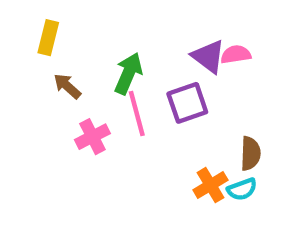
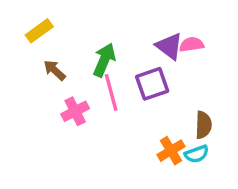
yellow rectangle: (48, 38) -> (39, 31), turned 40

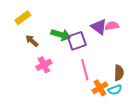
green arrow: (104, 60) -> (61, 35), turned 84
purple square: (152, 84) -> (77, 41), moved
pink line: (111, 92) -> (85, 70), moved

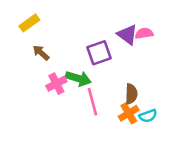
green arrow: (61, 35) -> (78, 78), moved
pink line: (85, 70) -> (93, 102), moved
brown semicircle: (119, 73) -> (131, 94), moved

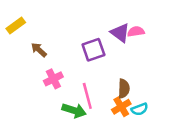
yellow rectangle: (29, 23) -> (16, 25), moved
green arrow: (78, 78) -> (74, 110), moved

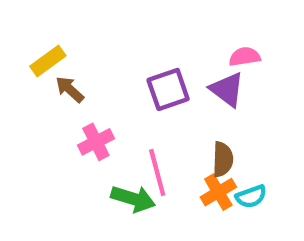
yellow rectangle: (16, 25) -> (48, 61), moved
purple triangle: (120, 33) -> (227, 89), moved

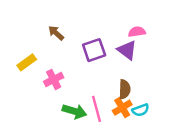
yellow rectangle: (48, 61) -> (27, 62), moved
brown arrow: (70, 89) -> (56, 33), moved
pink line: (157, 172) -> (96, 109), moved

